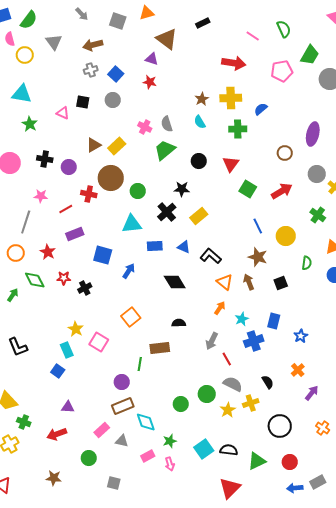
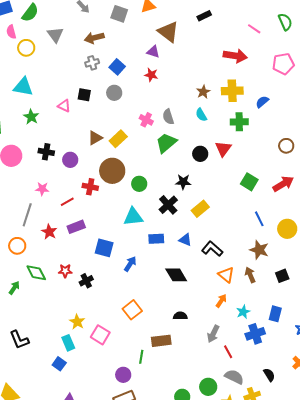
red triangle: (231, 164) -> (223, 149), moved
red star: (48, 252) -> (49, 232), moved

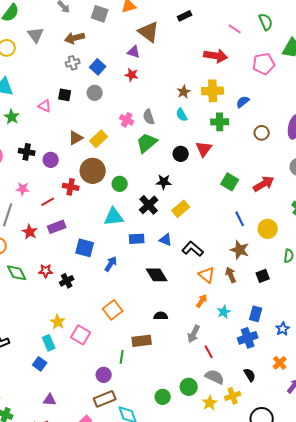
brown circle: (286, 146) -> (262, 133), moved
blue cross: (255, 334) -> (248, 338), moved

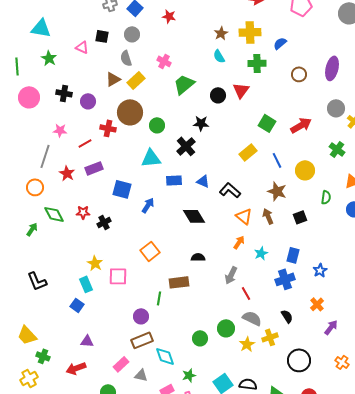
gray semicircle: (149, 117) -> (126, 58), moved
yellow rectangle: (181, 209) -> (248, 152), moved
pink square: (81, 335) -> (118, 276), turned -30

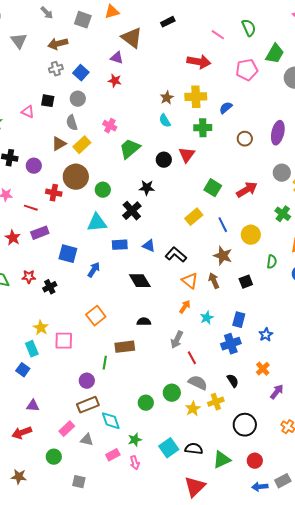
red line: (85, 143) -> (31, 208), turned 48

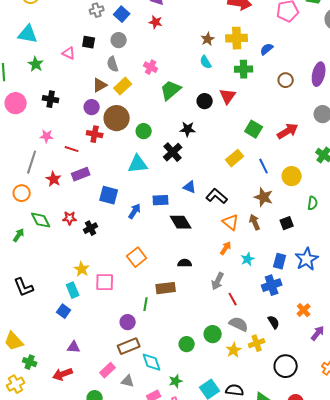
purple circle: (34, 166) -> (92, 107), moved
blue rectangle: (120, 245) -> (161, 200), moved
blue star: (266, 335) -> (307, 259), moved, size x1.6

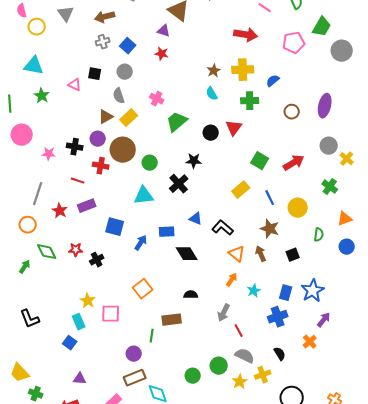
black cross: (51, 99) -> (75, 147), moved
pink star: (47, 136) -> (49, 154), moved
purple arrow: (318, 333) -> (324, 320), moved

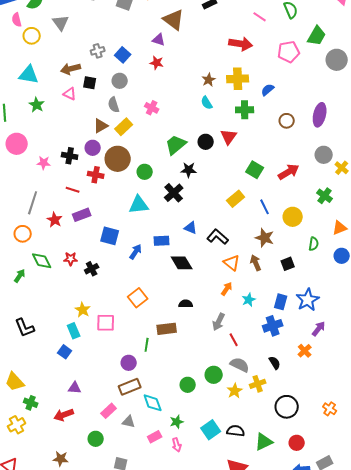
brown arrow: (105, 17) -> (71, 69), moved
green trapezoid: (177, 122) -> (176, 145), moved

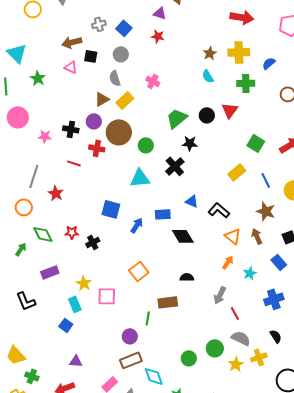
cyan triangle: (29, 75) -> (17, 53), moved, turned 35
purple rectangle: (82, 215) -> (50, 272), moved
blue rectangle: (281, 302) -> (279, 262), moved, turned -56

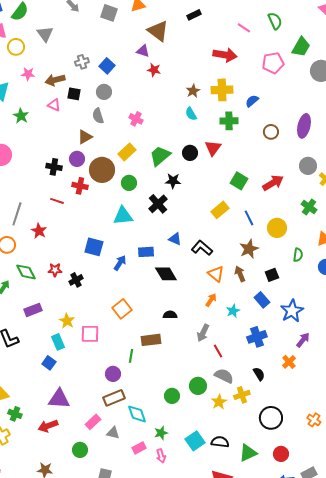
red star: (158, 36) -> (154, 70), moved
yellow rectangle: (125, 100) -> (127, 152), moved
pink star: (45, 136) -> (28, 74), moved
brown star: (266, 211) -> (249, 249), turned 30
purple triangle: (76, 361) -> (59, 399), size x1.6

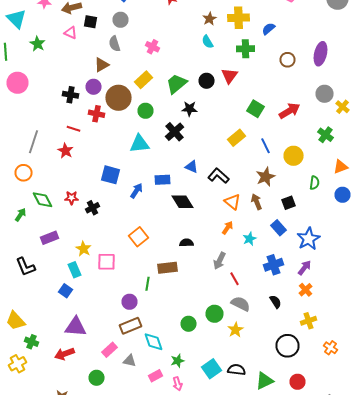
red star: (39, 231) -> (66, 151), moved
purple arrow: (303, 340) -> (304, 268), moved
yellow cross: (242, 395) -> (308, 321), moved

